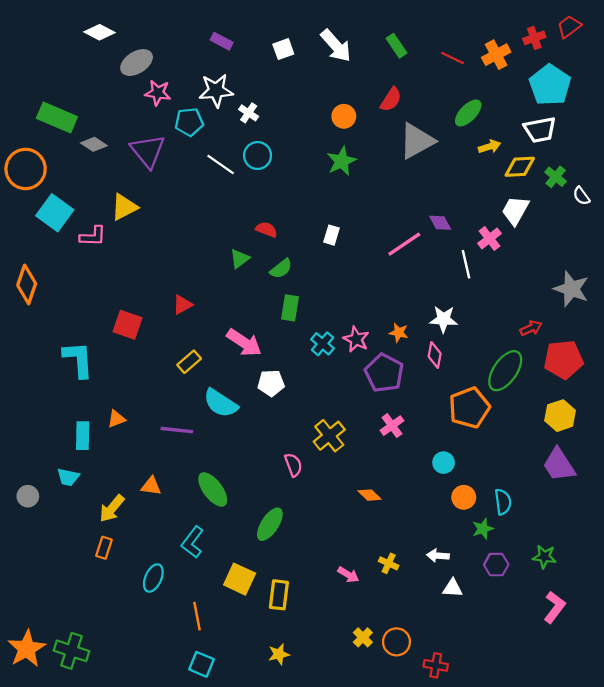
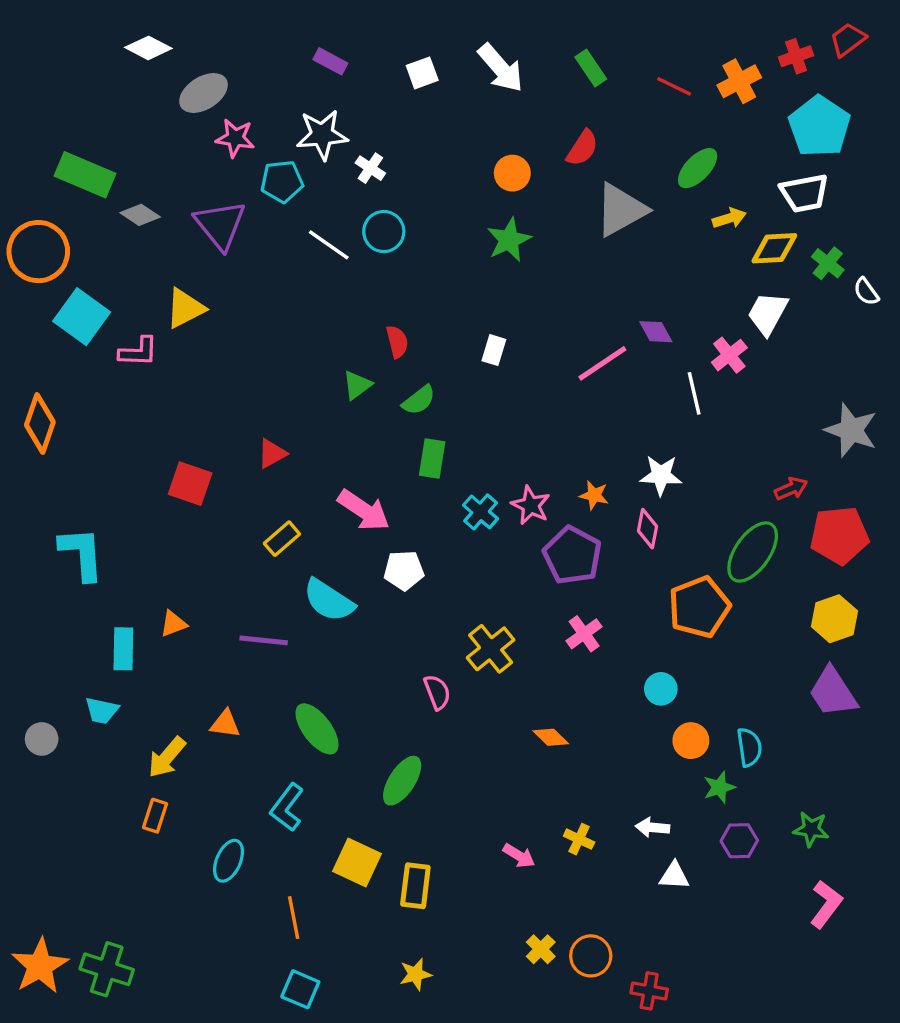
red semicircle: (266, 229) -> (397, 342), turned 55
cyan L-shape: (78, 359) -> (82, 554), moved

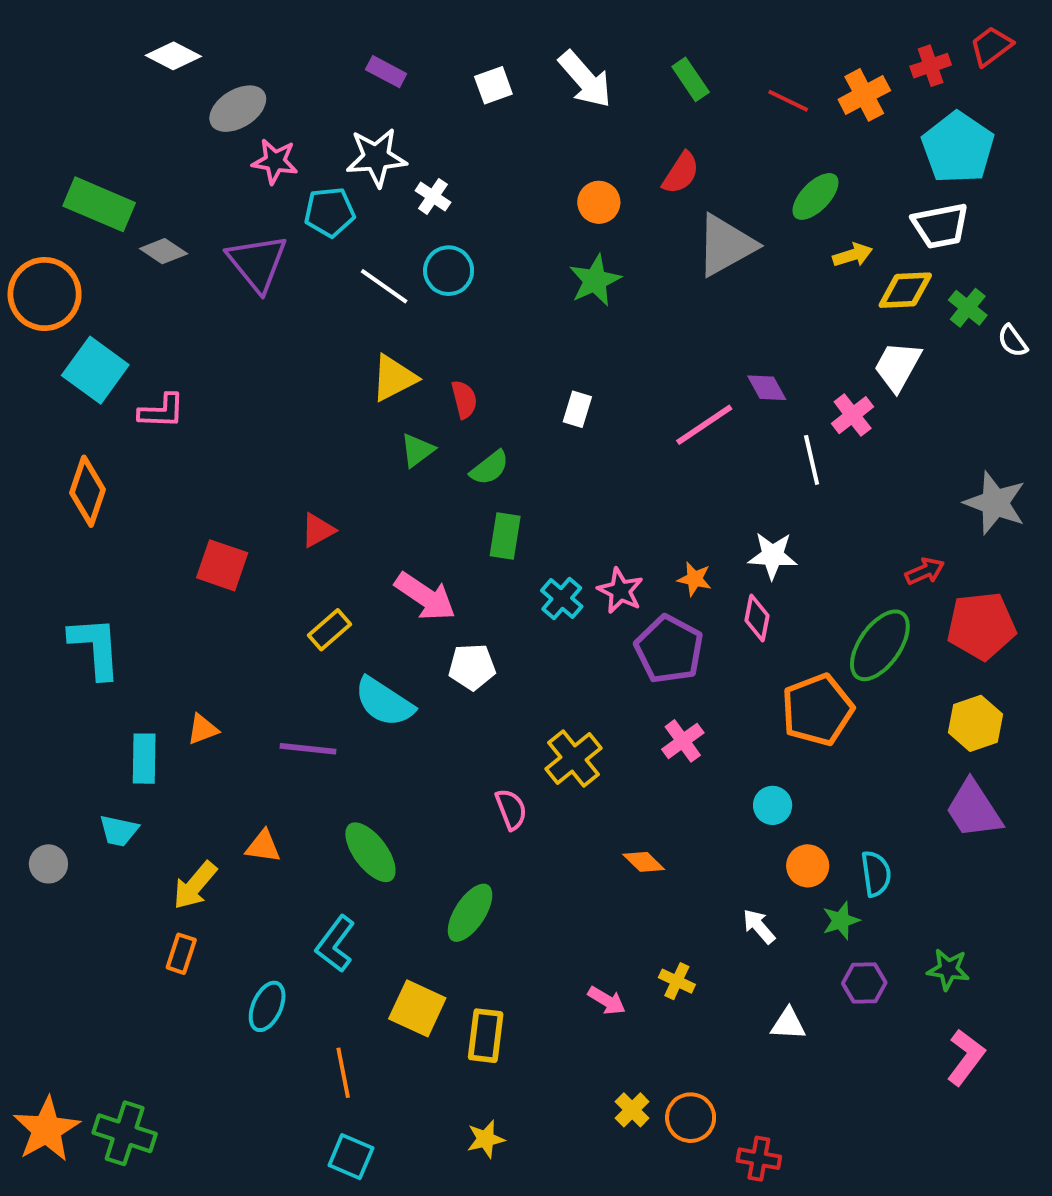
yellow triangle: (185, 308) -> (394, 378), moved
orange diamond: (40, 423) -> (87, 491), moved
white arrow: (652, 827) -> (759, 926), moved, turned 44

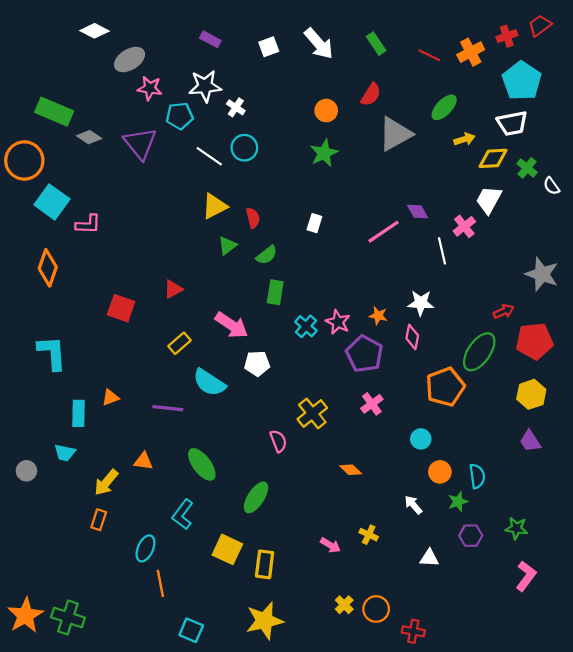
purple trapezoid: (974, 809) -> (530, 441), size x0.7
orange line: (343, 1073) -> (160, 583), moved
yellow star: (486, 1139) -> (265, 621), size x1.8

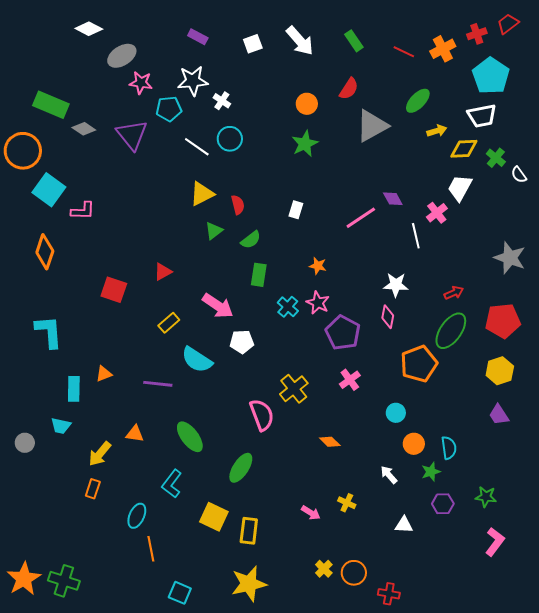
red arrow: (504, 311) -> (454, 293), moved
orange star: (378, 316) -> (318, 266), moved
pink semicircle: (278, 441) -> (262, 415), size x1.5

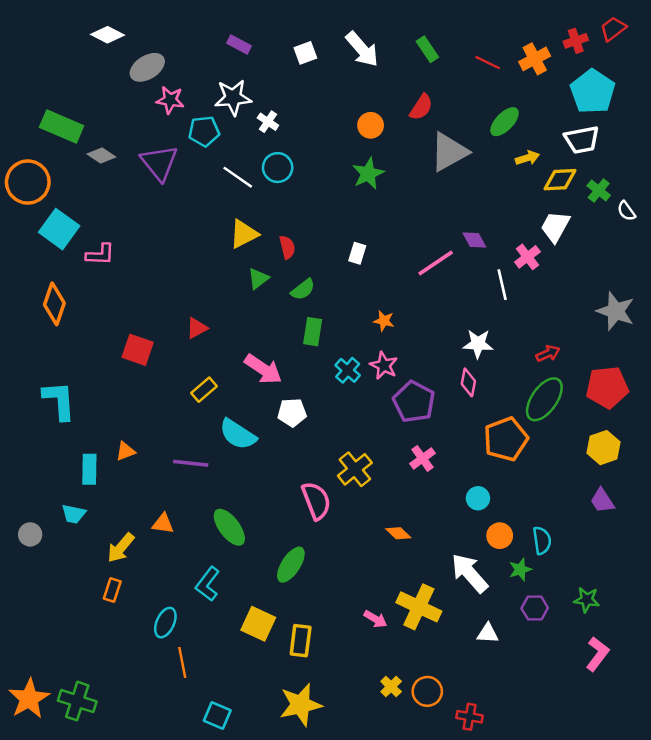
white arrow: (389, 475) -> (470, 573), size x1.8
yellow cross: (347, 503) -> (419, 607), size x2.0

